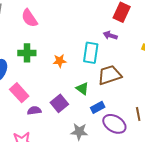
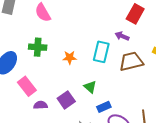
brown trapezoid: (110, 75) -> (131, 61), moved

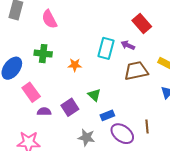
red rectangle: (135, 14) -> (142, 24), turned -72
cyan rectangle: (101, 52) -> (106, 48), moved

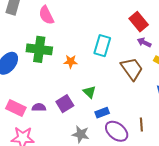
purple arrow: (128, 45) -> (144, 42), moved
green cross: (43, 54) -> (39, 49), size x1.4
brown trapezoid: (136, 71) -> (132, 69), turned 65
pink rectangle: (31, 92) -> (16, 108), moved, turned -30

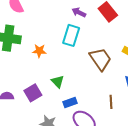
purple arrow: (144, 42) -> (79, 12), moved
brown line: (141, 125) -> (111, 102), moved

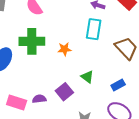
blue rectangle: (70, 102) -> (118, 85), moved

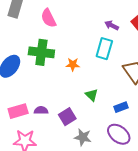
purple square: (64, 92) -> (67, 117), moved
pink rectangle: (17, 103) -> (18, 111), turned -42

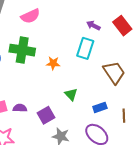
pink semicircle: (48, 18) -> (30, 16), turned -90

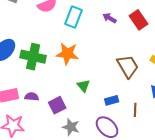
cyan rectangle: (85, 48) -> (73, 17), moved
green cross: (22, 50) -> (33, 57), moved
orange star: (53, 63) -> (67, 54), size x1.6

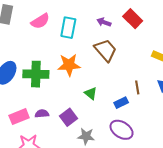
brown trapezoid: (128, 66) -> (105, 50), moved
brown line: (135, 110) -> (137, 87), moved

